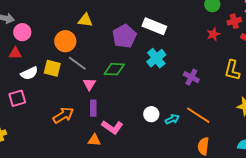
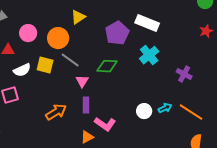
yellow triangle: (85, 20) -> (78, 17), turned -42
pink circle: (22, 32) -> (28, 33), moved
cyan arrow: (172, 119) -> (165, 108), moved
orange triangle: (94, 140) -> (87, 137), turned -32

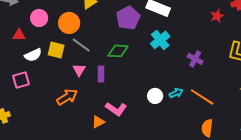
pink triangle: (82, 81) -> (79, 70), moved
purple rectangle: (86, 105) -> (101, 74), moved

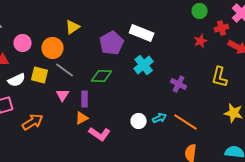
orange arrow: (67, 97) -> (33, 122), moved
orange triangle: (98, 122) -> (82, 118), moved

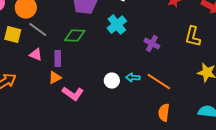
pink triangle: (63, 95) -> (36, 55), turned -40
cyan arrow: (160, 118) -> (133, 78), turned -152

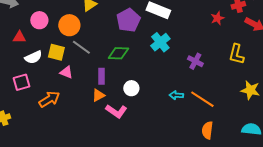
pink triangle: (36, 55) -> (66, 72), moved
white circle: (112, 81) -> (131, 88), moved

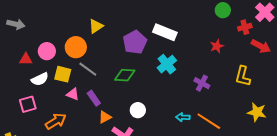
red star: (217, 18) -> (217, 46), moved
pink circle: (39, 20) -> (47, 51), moved
purple rectangle: (101, 76) -> (94, 98), moved, turned -35

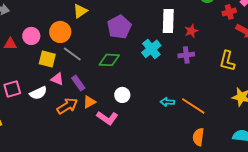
white rectangle: (165, 32) -> (168, 21), moved, turned 70
red star: (217, 46) -> (191, 31), moved
white semicircle: (40, 79) -> (38, 93), moved
purple cross: (202, 83) -> (186, 55), moved, turned -35
orange arrow: (56, 121) -> (67, 106), moved

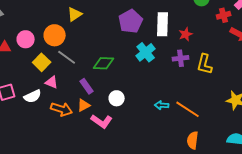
purple pentagon: (119, 27) -> (131, 21), moved
yellow square: (47, 59) -> (42, 62), turned 30
yellow L-shape: (227, 61) -> (205, 64), moved
purple rectangle: (78, 83) -> (87, 86), moved
orange arrow: (67, 106) -> (62, 109), turned 50

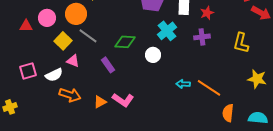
yellow L-shape: (205, 64) -> (241, 43), moved
white circle: (117, 98) -> (153, 55), moved
orange triangle: (84, 105) -> (100, 102), moved
orange arrow: (62, 109) -> (70, 95), moved
orange semicircle: (193, 140) -> (228, 113), moved

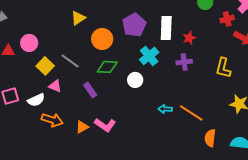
orange circle: (76, 14) -> (102, 39), moved

